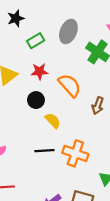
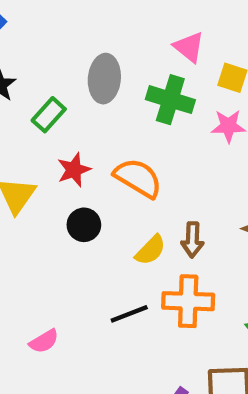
brown arrow: (98, 106) -> (192, 240), moved
yellow semicircle: (53, 121) -> (150, 250), moved, turned 105

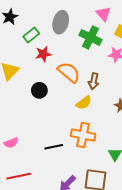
red star: (74, 170) -> (43, 54), moved
brown arrow: (192, 240) -> (94, 81), moved
yellow semicircle: (150, 250) -> (84, 103), moved
black line: (129, 314) -> (54, 147), moved

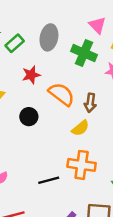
green rectangle: (31, 35) -> (15, 43), moved

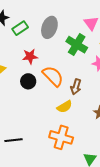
black circle: (29, 117) -> (28, 81), moved
black line: (49, 180) -> (13, 140), moved

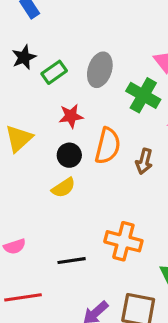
orange semicircle: (53, 76) -> (108, 146), turned 60
yellow semicircle: (65, 107) -> (63, 188), moved
black line: (13, 140) -> (72, 261), moved

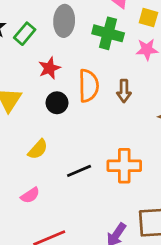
yellow semicircle: (63, 188) -> (38, 149), moved
black line: (72, 261) -> (79, 171), moved

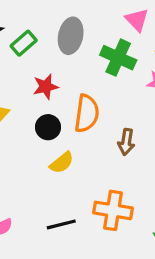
brown arrow: (124, 91) -> (126, 142), moved
yellow semicircle: (38, 149) -> (62, 163), moved
black line: (79, 171) -> (61, 224), moved

